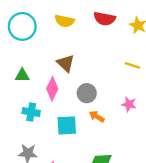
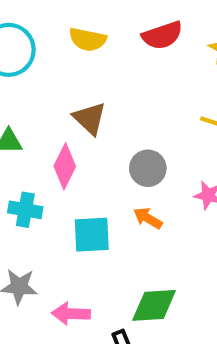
red semicircle: (105, 19) -> (162, 35), turned -30
gray circle: (87, 93) -> (148, 168), moved

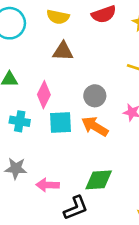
brown triangle: (90, 118) -> (63, 51), moved, turned -40
orange arrow: (148, 218) -> (95, 126), size x1.5
cyan square: (92, 235) -> (60, 123), moved

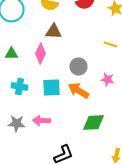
pink diamond: (44, 95) -> (40, 54), moved
green diamond: (99, 180) -> (94, 123), moved
pink arrow: (48, 185) -> (42, 121), moved

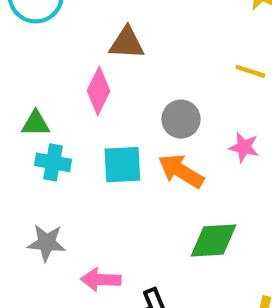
green triangle: (12, 54) -> (36, 123), moved
pink arrow: (42, 121) -> (101, 280), moved

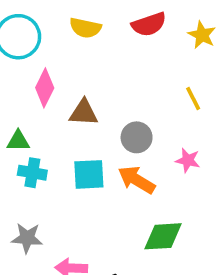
brown triangle: (127, 43) -> (84, 113), moved
yellow line: (250, 71) -> (193, 99), turned 45
pink diamond: (99, 91) -> (45, 88), moved

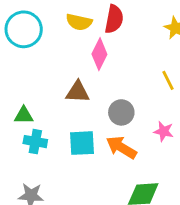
red semicircle: (149, 24) -> (114, 19), moved, turned -60
pink diamond: (45, 88) -> (99, 54), moved

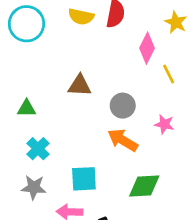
pink diamond: (99, 54) -> (147, 48), moved
cyan cross: (35, 142) -> (38, 149), moved, turned 35
cyan square: (82, 143) -> (84, 179), moved

